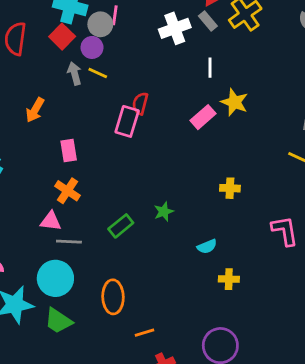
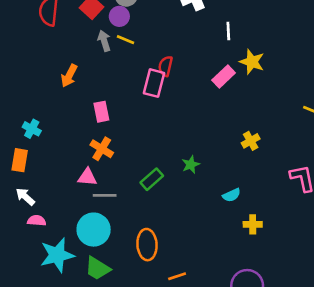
yellow cross: (230, 188) -> (251, 141), turned -30

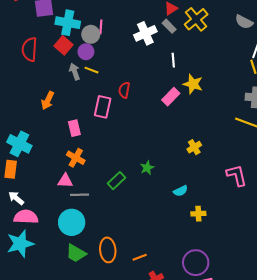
pink rectangle: (154, 83) -> (103, 107), moved
cyan cross: (32, 129) -> (19, 144), size x1.6
pink semicircle: (37, 221) -> (26, 217), size x1.6
orange ellipse: (147, 245) -> (108, 250), moved
cyan star: (57, 255) -> (20, 244), moved

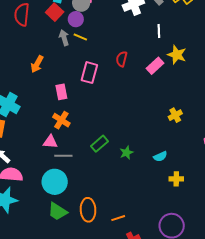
red semicircle: (124, 90) -> (122, 59), moved
green star: (147, 168) -> (126, 153), moved

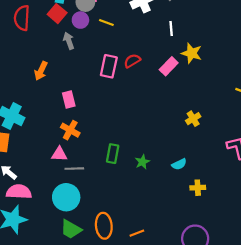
yellow line: (80, 37) -> (106, 22), moved
red semicircle: (122, 59) -> (132, 61), turned 49
pink rectangle: (89, 73) -> (109, 66), moved
green rectangle: (99, 144) -> (113, 154), turned -36

